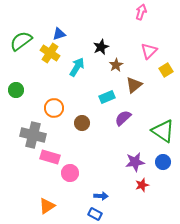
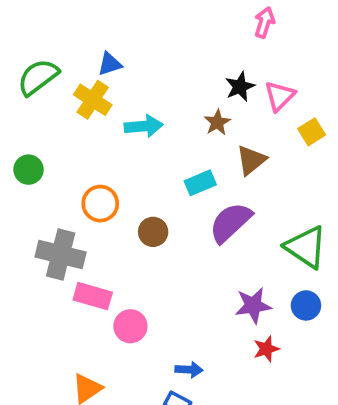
black star: (101, 47) -> (240, 87), moved
cyan arrow: (77, 67) -> (144, 126), turned 54
purple semicircle: (123, 118) -> (230, 222), size x1.4

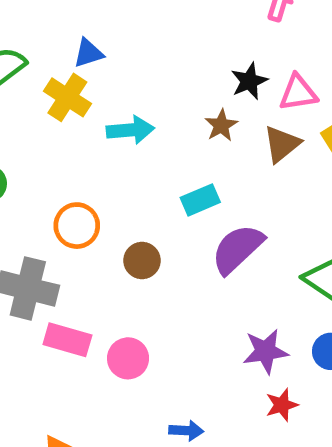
pink triangle: (280, 96) -> (298, 93), turned 36
brown triangle: (251, 160) -> (282, 144), moved
pink circle: (130, 326) -> (128, 358), moved

